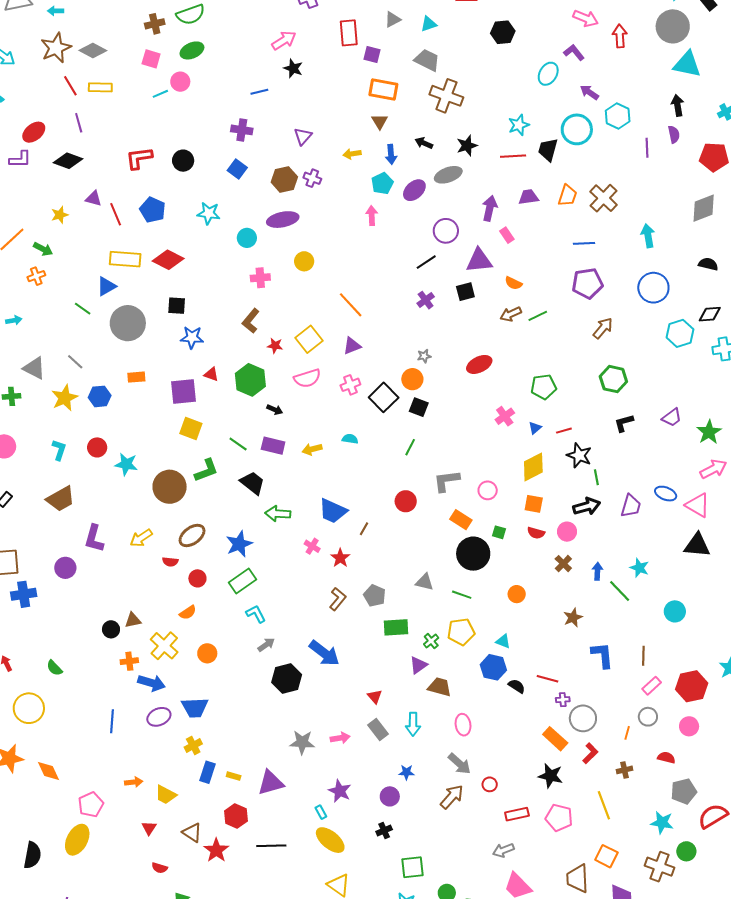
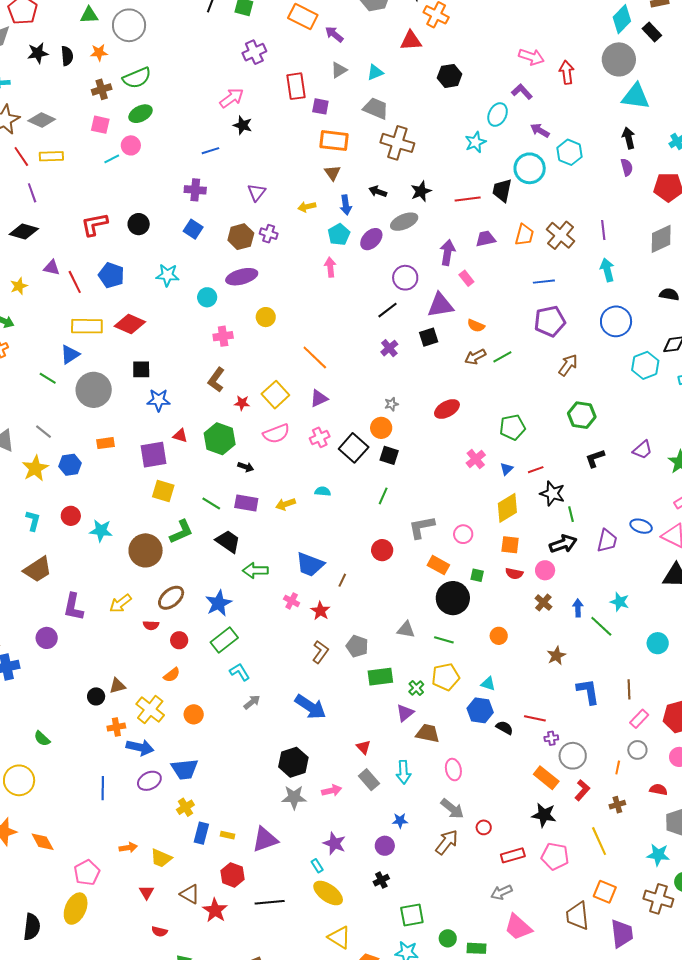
cyan star: (519, 125) -> (476, 142), moved
purple line: (647, 148) -> (603, 230), moved
black hexagon: (287, 679) -> (293, 762), moved

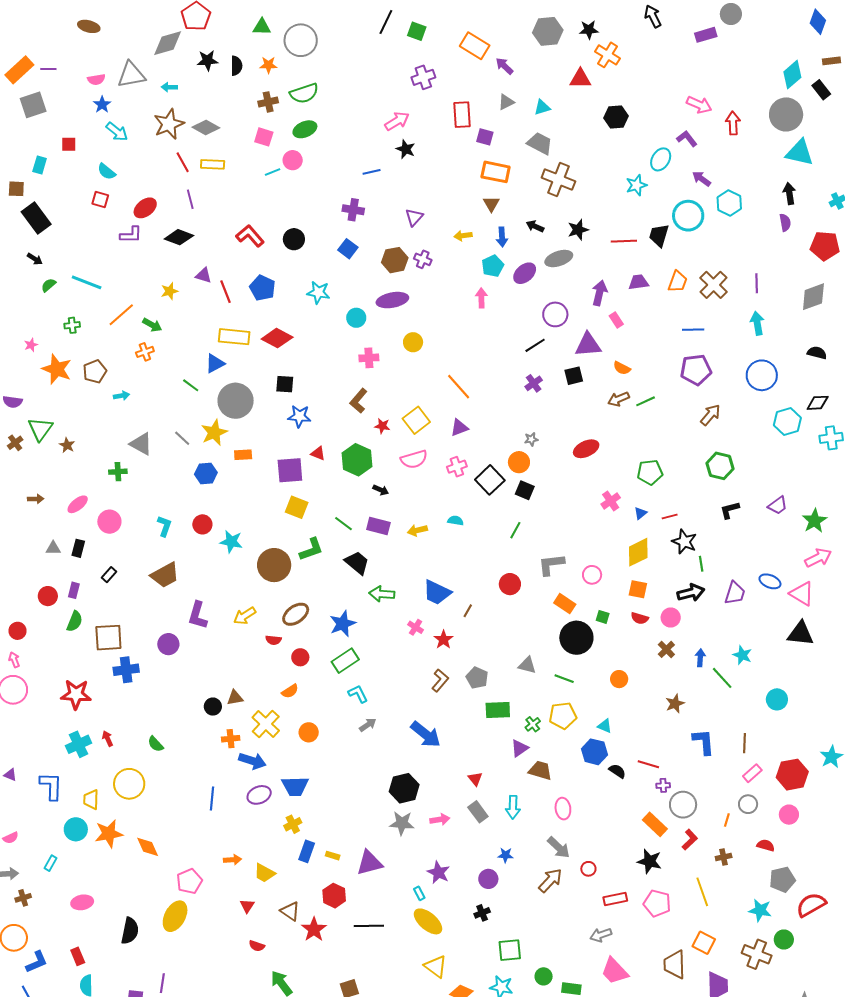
red L-shape: (94, 224) -> (250, 236), turned 56
yellow star: (35, 468) -> (214, 433), moved

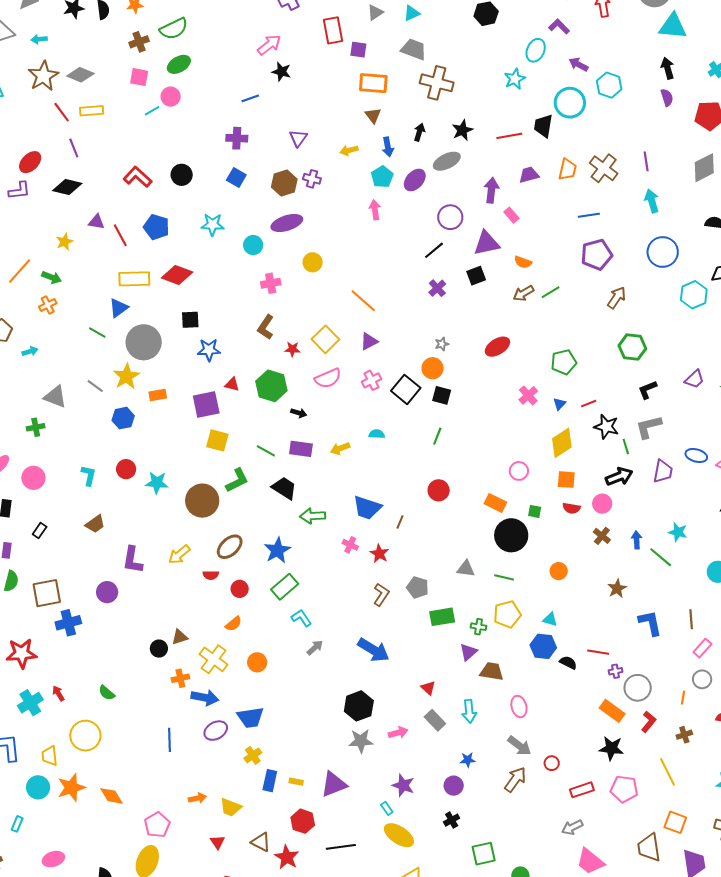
black arrow: (535, 226) -> (419, 132), turned 90
gray L-shape: (551, 564) -> (649, 427), moved
brown trapezoid: (165, 575) -> (95, 524), size x0.7
green cross: (533, 724) -> (479, 627), turned -35

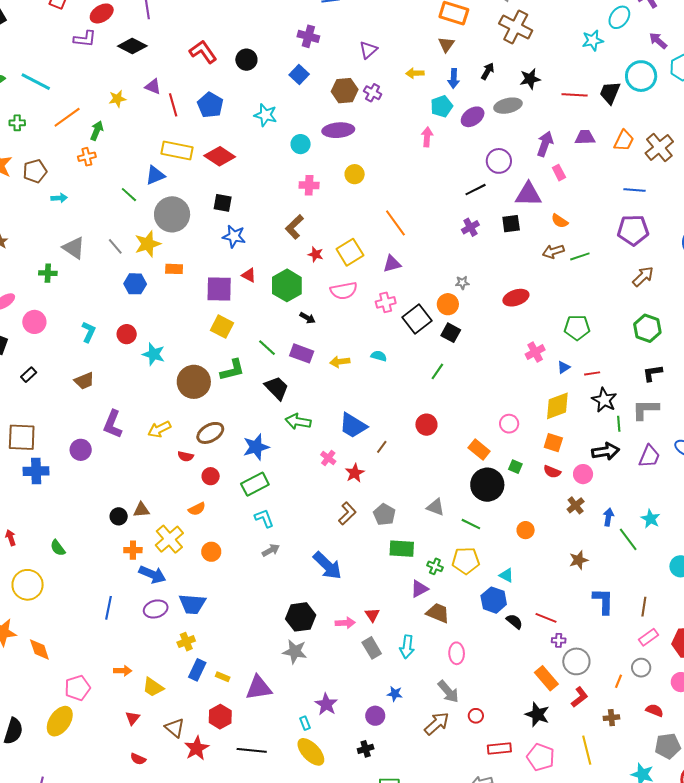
green arrow: (52, 277) -> (97, 131), turned -102
pink arrow: (398, 733) -> (345, 623), moved

